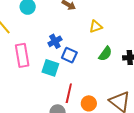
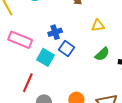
pink rectangle: (22, 55) -> (20, 40), turned -70
red line: (69, 93) -> (28, 83), moved

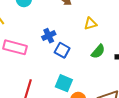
cyan square: (46, 57) -> (64, 83), moved

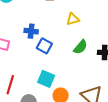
blue cross: (49, 36) -> (31, 31), turned 32

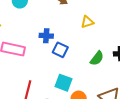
green semicircle: (80, 47) -> (97, 58), moved

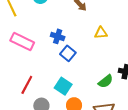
green semicircle: (97, 58) -> (106, 81), moved

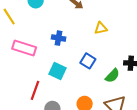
blue square: (68, 53) -> (88, 61), moved
cyan square: (63, 86) -> (58, 71), moved

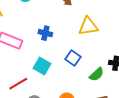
yellow triangle: (101, 28) -> (88, 26), size x1.5
red line: (35, 90) -> (18, 84), turned 36

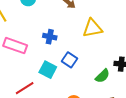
blue square: (73, 58) -> (69, 60), moved

